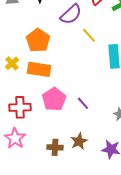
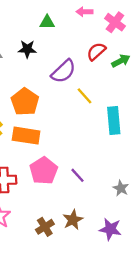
brown cross: (55, 147) -> (45, 227), turned -35

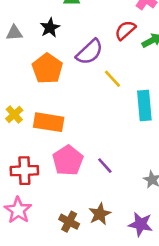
black star: (27, 49) -> (50, 28), turned -30
orange pentagon: (25, 102) -> (47, 69), moved
brown cross: (45, 227) -> (69, 222), turned -30

